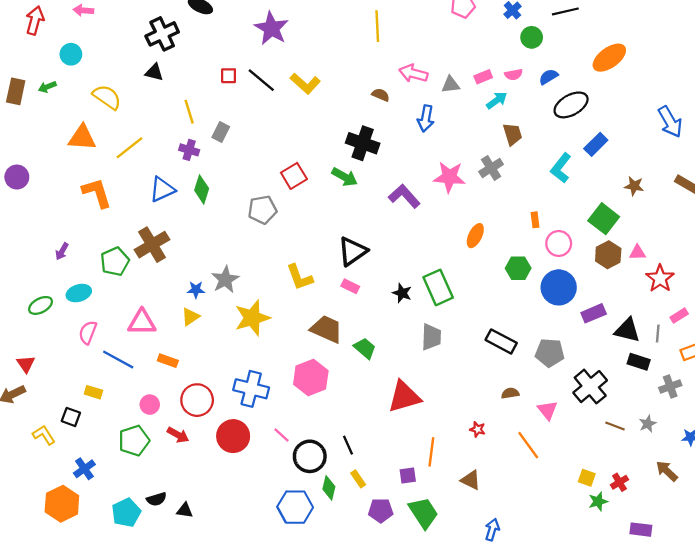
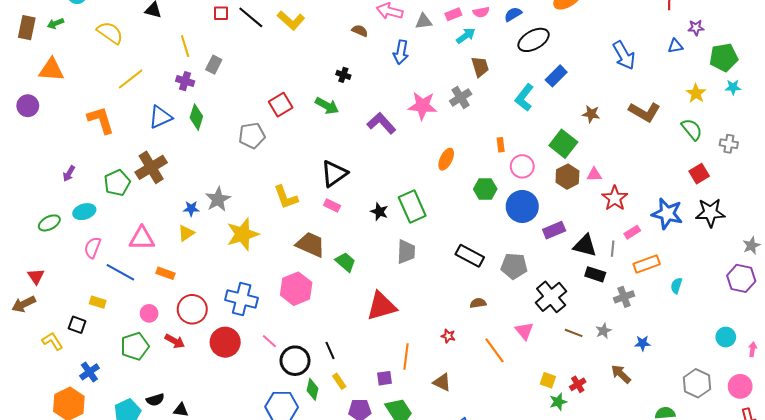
orange triangle: (82, 138) -> (51, 70), moved
black cross: (363, 143) -> (343, 75), size x0.5
pink triangle: (547, 410) -> (524, 331), moved

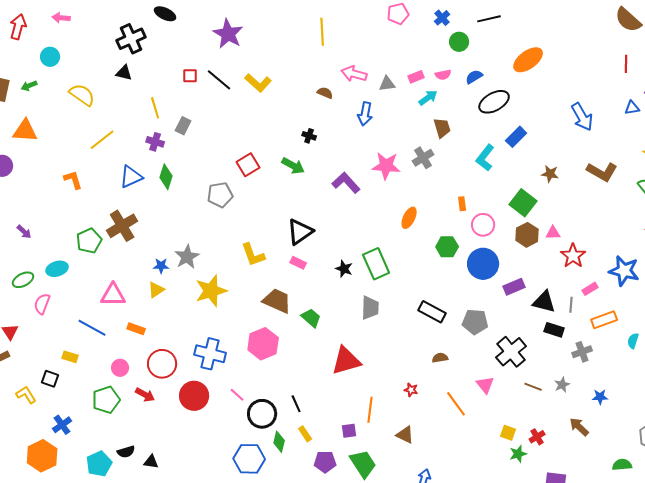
orange L-shape: (101, 120) -> (73, 180), size x0.7
purple arrow: (69, 174) -> (24, 232), moved, turned -77
pink semicircle: (93, 248) -> (42, 304), moved

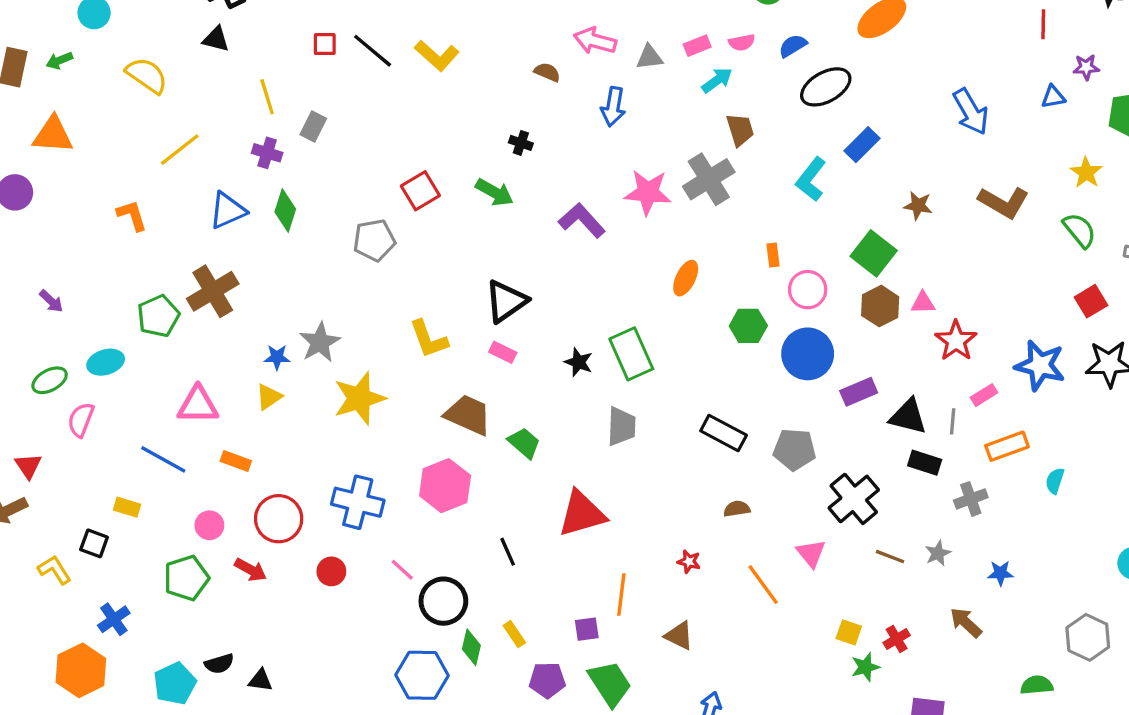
gray cross: (423, 158) -> (709, 179), size x1.4
red circle: (194, 396) -> (331, 571), size x0.6
black line: (296, 404) -> (508, 552), moved

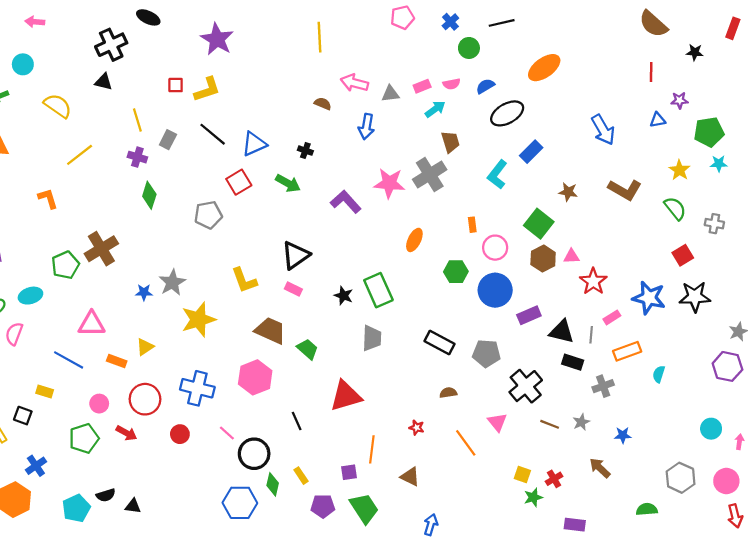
black line: (373, 51) -> (213, 134), moved
yellow L-shape: (437, 56) -> (207, 89), moved, turned -60
blue triangle: (228, 211) -> (254, 144), moved
yellow triangle: (269, 397) -> (145, 347), moved

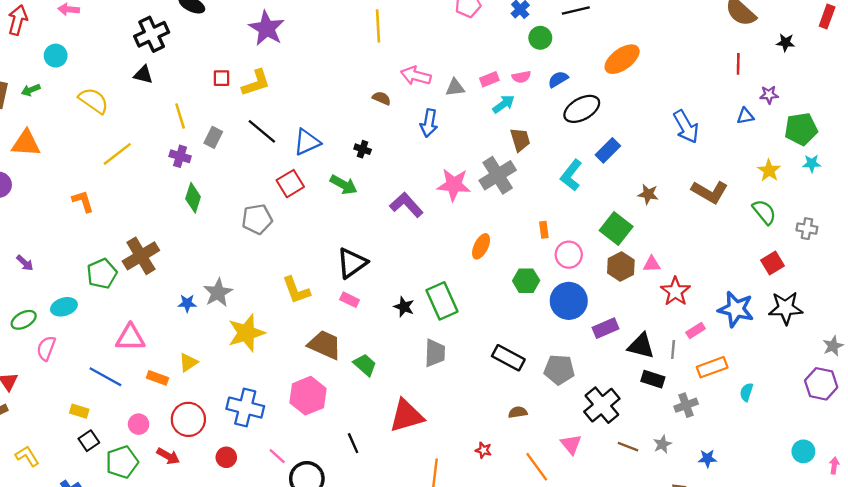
black square: (23, 416) -> (89, 441), moved, turned 36

